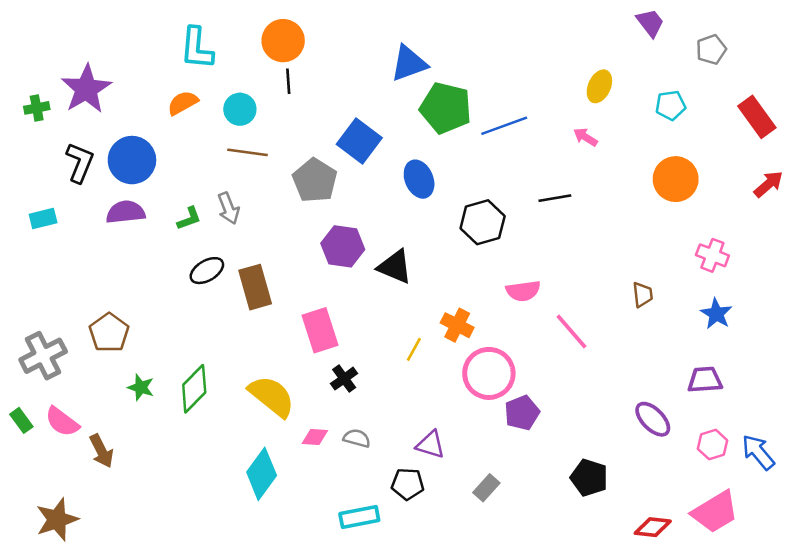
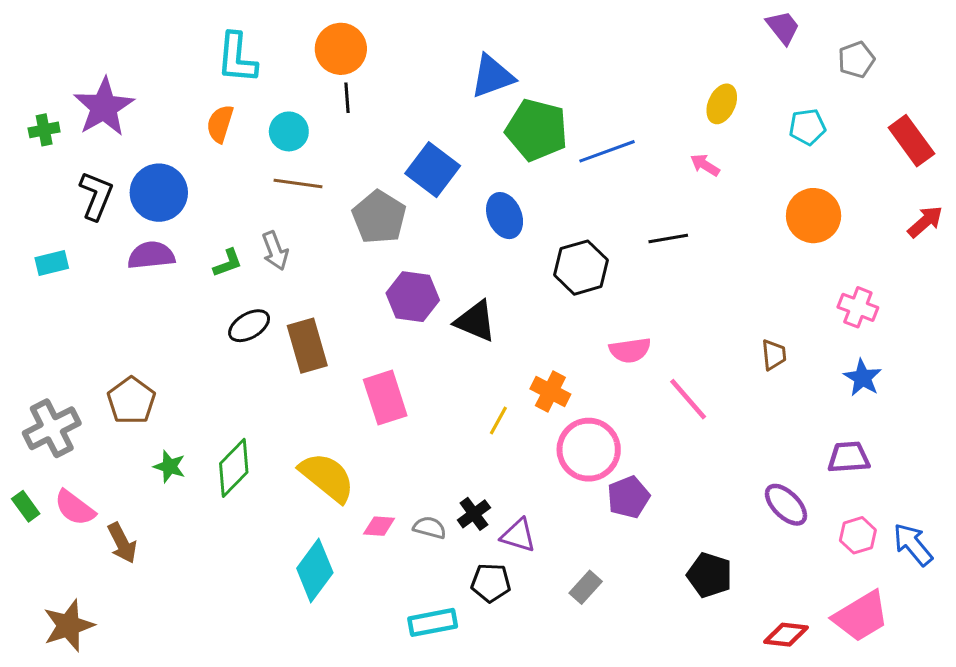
orange semicircle: (183, 103) -> (220, 124), turned -44
black cross: (344, 379) -> (474, 514), moved

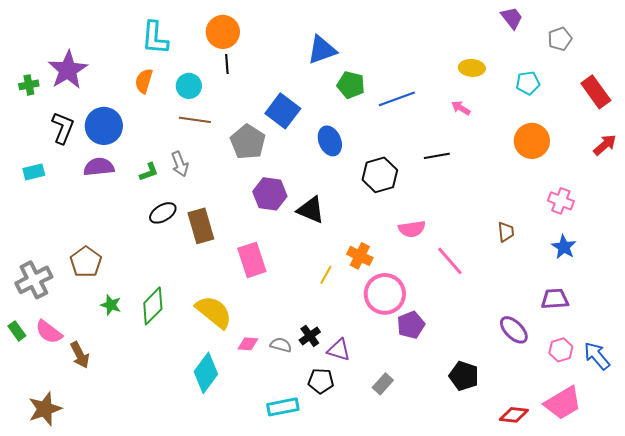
yellow ellipse: (722, 104) -> (472, 68), turned 70
green pentagon: (537, 130) -> (351, 85), size x0.7

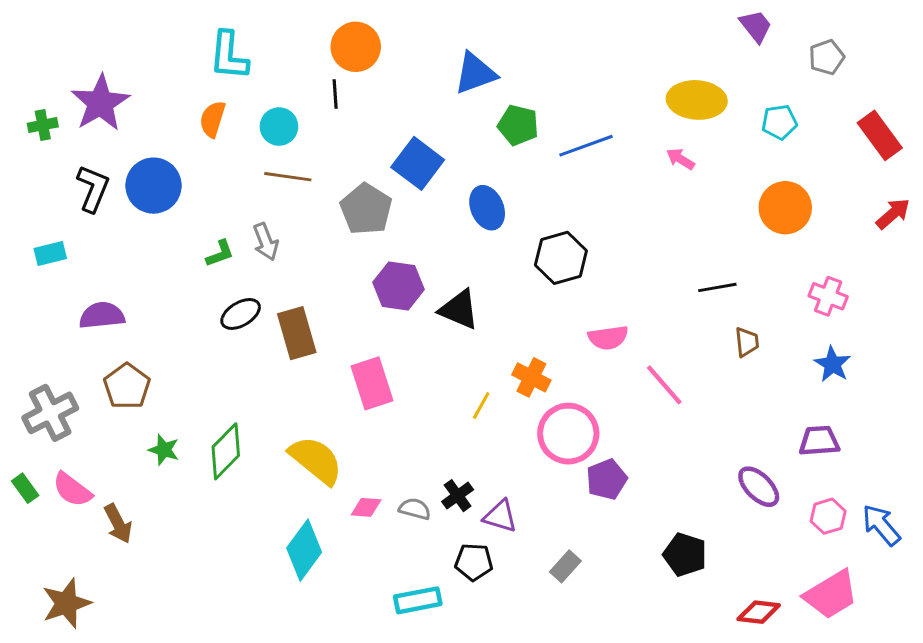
orange circle: (223, 32) -> (356, 47), moved
yellow ellipse: (472, 68) -> (697, 100), size x1.5
black line: (437, 156) -> (717, 287), moved
purple semicircle: (99, 167) -> (102, 315), moved

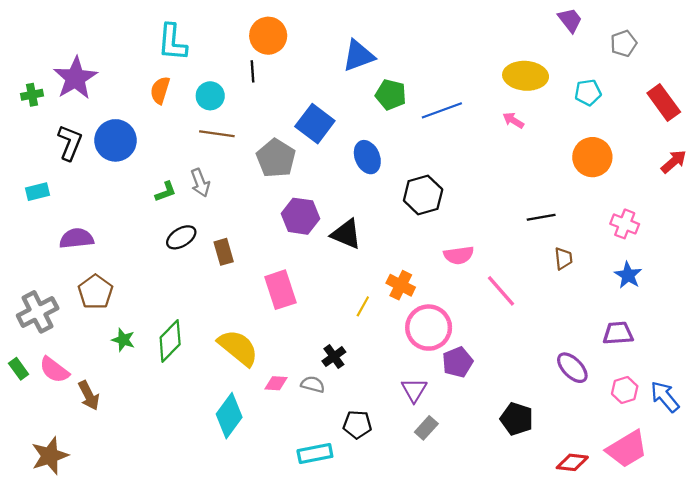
brown rectangle: (297, 333) -> (224, 252), size x0.7
black cross: (458, 496) -> (334, 357), moved
purple triangle: (500, 516) -> (414, 390), moved, turned 44

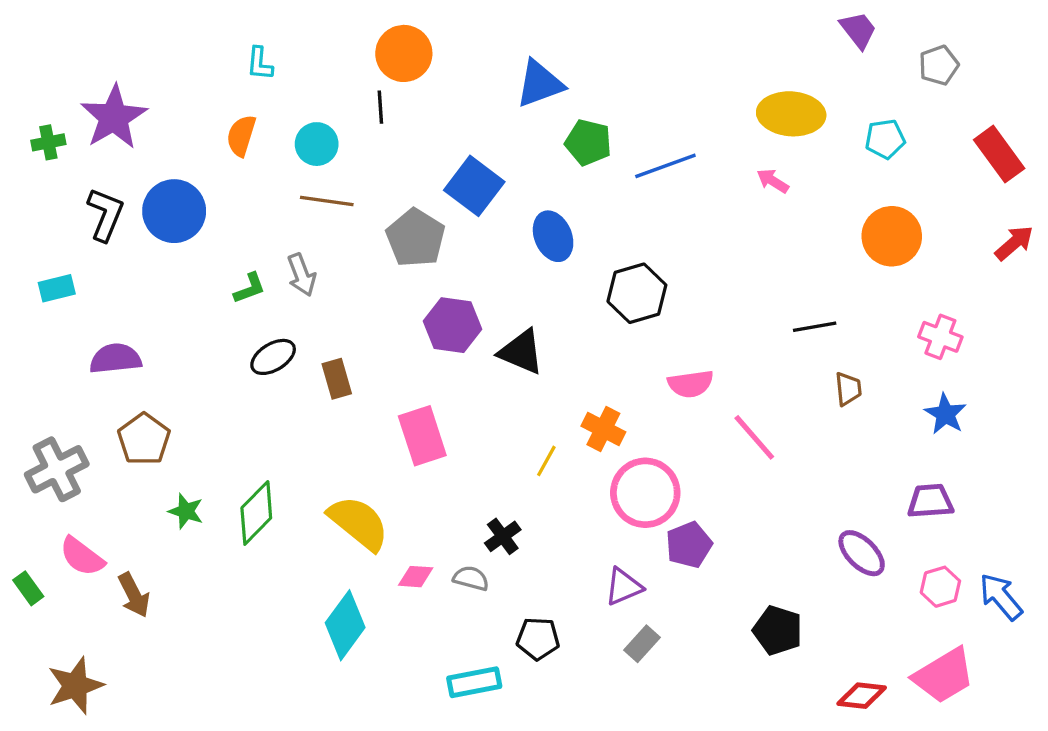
cyan L-shape: (172, 42) -> (260, 64), size x0.6
green rectangle: (19, 369) -> (28, 588), moved
purple triangle: (414, 390) -> (623, 587), turned 36

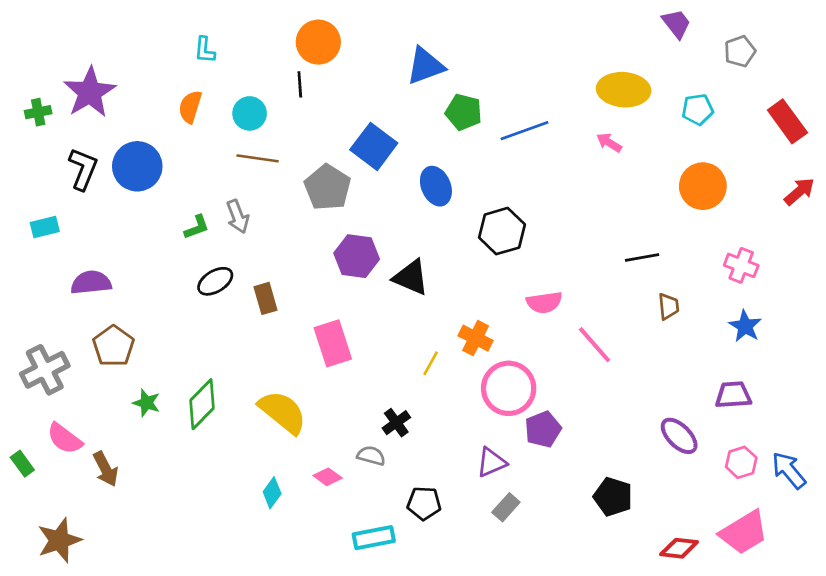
pink diamond: (416, 577) -> (328, 477), moved, turned 32
cyan diamond: (345, 625) -> (272, 493), size x0.6

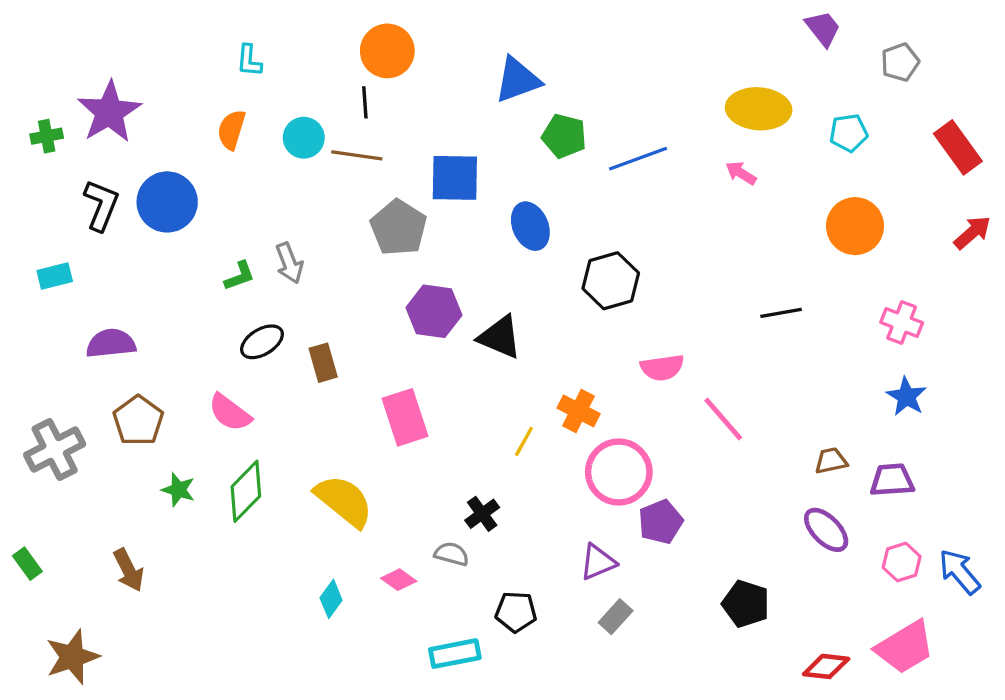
blue square: (374, 146) -> (455, 178), turned -36
brown line: (258, 158) -> (357, 155), moved
brown trapezoid: (668, 306) -> (831, 461), moved, turned -96
pink semicircle: (65, 439) -> (230, 413), moved

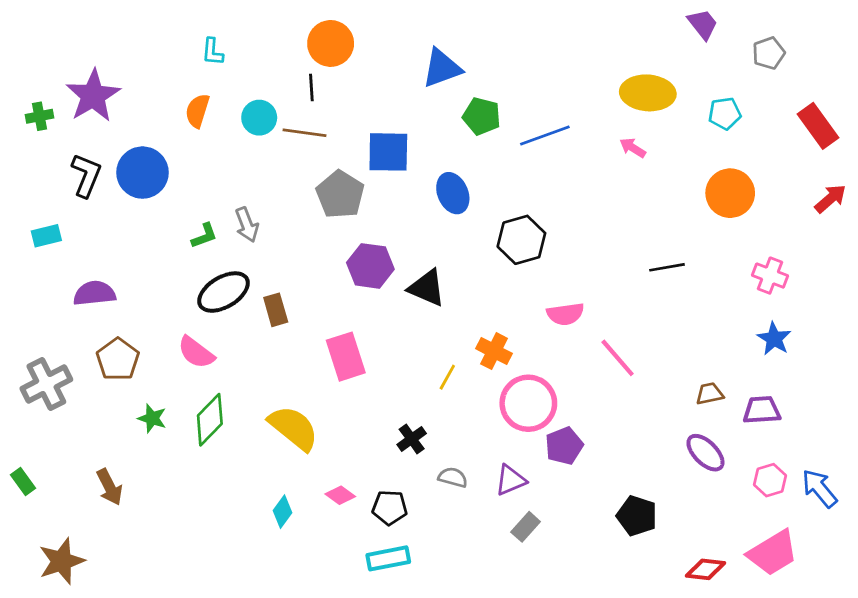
black ellipse: (262, 342) -> (224, 292), size x1.4
gray semicircle: (452, 554) -> (453, 477), moved
black pentagon: (516, 612) -> (390, 508), moved

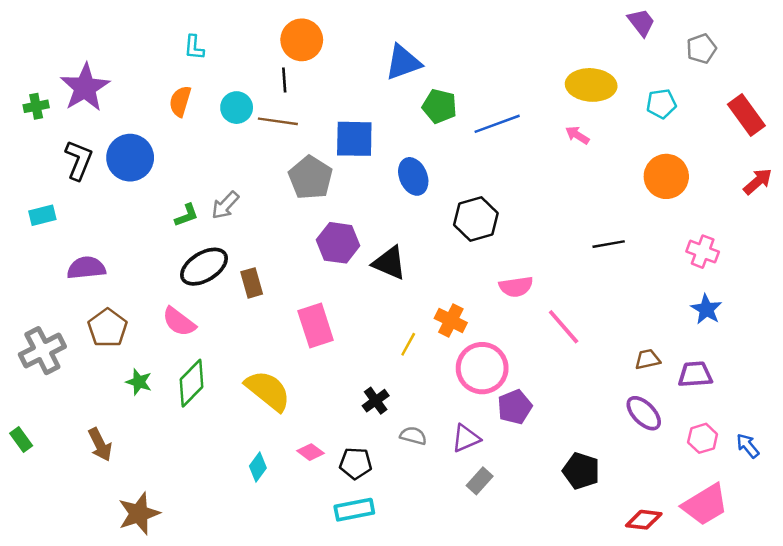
gray arrow: (247, 225) -> (225, 205), turned 64
blue arrow: (819, 488) -> (748, 446), size x0.7
brown star: (61, 561) -> (139, 513), moved

